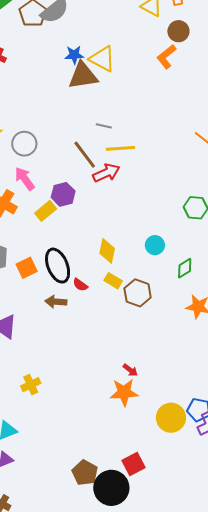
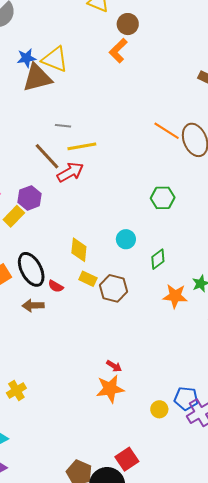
yellow circle: (171, 418) -> (159, 409), size x0.6

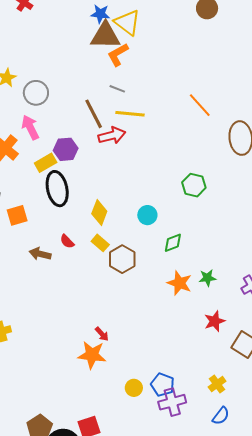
orange L-shape: (118, 51) -> (118, 55), moved
orange line: (167, 131) -> (200, 105), moved
black ellipse: (31, 269) -> (57, 189), moved

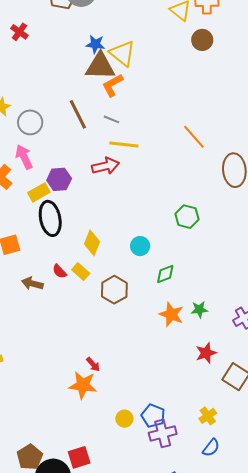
brown line: (94, 114) -> (78, 114), moved
yellow rectangle: (100, 243) -> (81, 272), moved

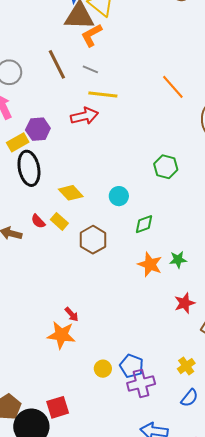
yellow diamond: (92, 243) -> (71, 193), turned -65

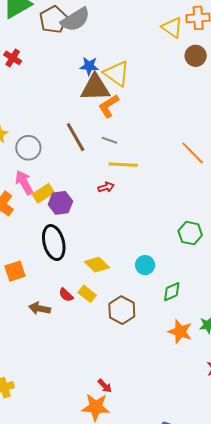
red arrow: (84, 116) -> (106, 187), size x0.6
yellow rectangle: (18, 142) -> (43, 193), moved

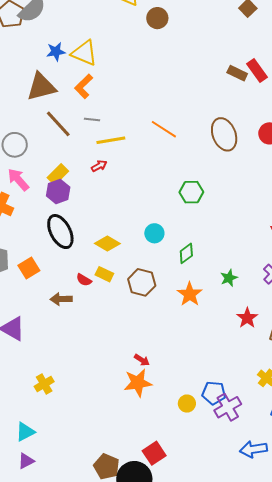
brown triangle: (95, 88) -> (41, 87), moved
orange line: (193, 153) -> (164, 129), moved
yellow rectangle: (43, 193) -> (58, 174), moved
orange star: (180, 332) -> (190, 294), moved, turned 30

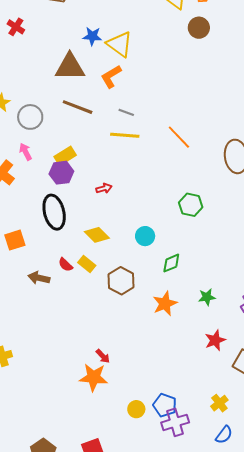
gray line: (92, 119) -> (126, 112), moved
brown line: (58, 124) -> (78, 107), turned -40
red arrow: (99, 166) -> (104, 188), moved
pink arrow: (18, 180) -> (25, 152), size x0.7

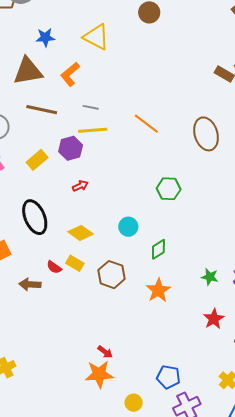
yellow triangle: (120, 44) -> (96, 37), moved
purple hexagon: (61, 173) -> (71, 148), moved
green star: (207, 297) -> (210, 277), moved, turned 30
blue pentagon: (165, 405) -> (168, 377), moved
yellow circle: (136, 409) -> (134, 403), moved

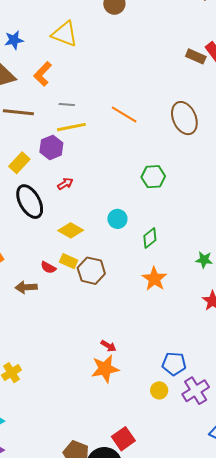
black ellipse: (35, 217) -> (30, 202), moved
brown hexagon: (112, 275) -> (91, 271), moved
yellow circle: (134, 403) -> (159, 390), moved

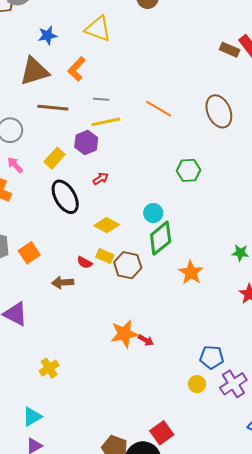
green diamond: (150, 238) -> (161, 238), moved, size x1.6
orange star: (105, 369) -> (124, 334), moved

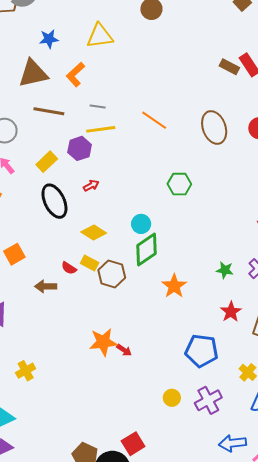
yellow triangle: (98, 29) -> (100, 36), turned -32
blue pentagon: (212, 357) -> (201, 351), moved, size x1.4

